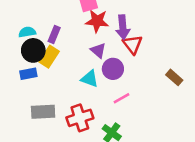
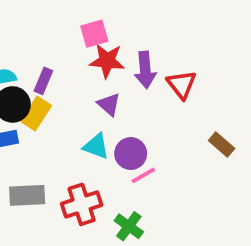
red triangle: (133, 44) -> (182, 84), moved
purple circle: (113, 69) -> (131, 154), moved

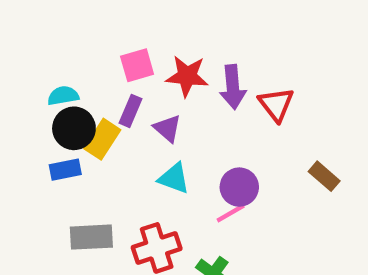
pink square: (94, 34) -> (137, 65), moved
purple rectangle: (43, 81) -> (131, 111), moved
purple triangle: (109, 104) -> (167, 128), moved
purple circle: (131, 154) -> (239, 187), moved

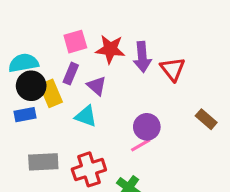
cyan semicircle: (63, 96) -> (24, 63), size x1.4
yellow rectangle: (102, 139) -> (51, 93), turned -56
cyan triangle: (174, 178) -> (86, 116), moved

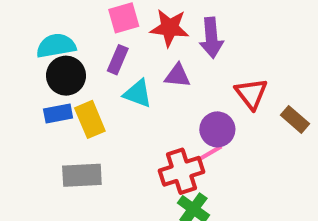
red triangle: (173, 69) -> (251, 94), moved
purple triangle: (97, 86) -> (178, 76), moved, turned -35
yellow rectangle: (51, 93) -> (90, 119), moved
cyan triangle: (86, 116) -> (138, 94), moved
red cross: (89, 169) -> (182, 171), moved

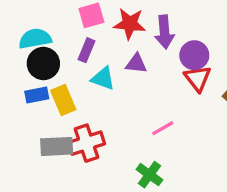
purple circle: (217, 129) -> (194, 55), moved
red cross: (182, 171) -> (87, 143), moved

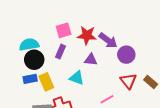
purple arrow: (164, 32) -> (108, 40), turned -48
cyan triangle: (103, 78) -> (77, 78), moved
red triangle: (198, 78) -> (128, 81), moved

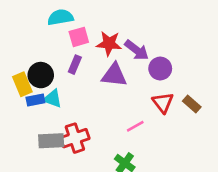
cyan semicircle: (29, 45) -> (60, 17), moved
purple triangle: (91, 60) -> (114, 75), size x1.5
cyan triangle: (77, 78) -> (53, 99), moved
yellow rectangle: (46, 82) -> (22, 84), moved

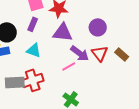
purple arrow: (137, 50) -> (80, 53), moved
cyan triangle: (53, 99) -> (34, 50), moved
pink line: (135, 126) -> (69, 66), moved

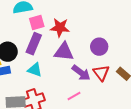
purple rectangle: (33, 24) -> (34, 44), size x1.5
pink line: (69, 66) -> (74, 96), moved

